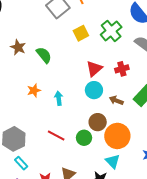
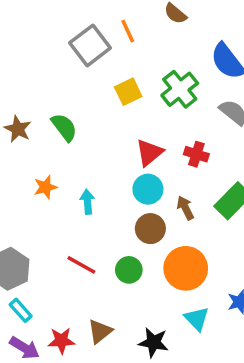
brown star: (18, 47) -> (18, 129), moved
red cross: (122, 69) -> (196, 154), turned 32
brown arrow: (116, 100) -> (185, 208), turned 40
brown circle: (98, 122) -> (150, 229), moved
cyan triangle: (113, 161) -> (197, 319), moved

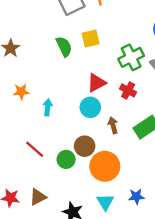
green cross: (180, 89) -> (131, 57), moved
green semicircle: (64, 127) -> (64, 47), moved
brown circle: (150, 229) -> (85, 146), moved

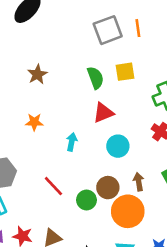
red triangle: (96, 83) -> (103, 113), moved
orange star: (21, 92) -> (34, 122), moved
brown arrow: (113, 125) -> (139, 182), moved

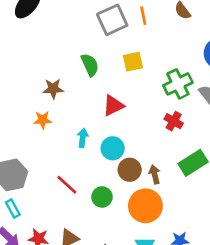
brown star: (37, 74) -> (53, 89), moved, turned 30
green semicircle: (95, 78) -> (90, 65), moved
cyan circle: (118, 146) -> (113, 148), moved
brown circle: (108, 188) -> (130, 170), moved

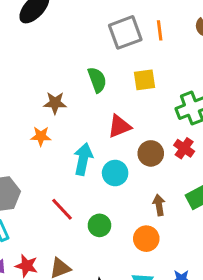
cyan arrow: (83, 138) -> (83, 159), size x1.5
brown circle: (130, 170) -> (151, 153), moved
orange circle: (145, 206) -> (146, 239), size x0.7

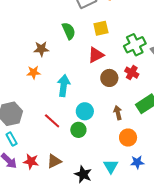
red triangle: (119, 126) -> (96, 55), moved
cyan circle: (115, 173) -> (85, 111), moved
orange circle: (146, 239) -> (128, 138), moved

